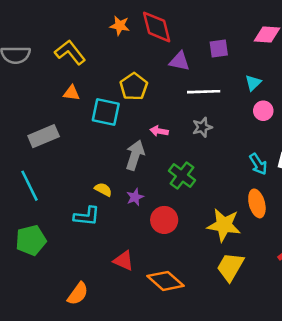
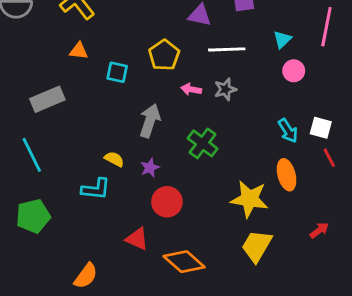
yellow pentagon: (134, 87) -> (164, 55), moved
cyan square: (106, 112) -> (117, 72), size x0.7
pink arrow: (159, 131) -> (191, 89), moved
red circle: (164, 220) -> (167, 202), moved

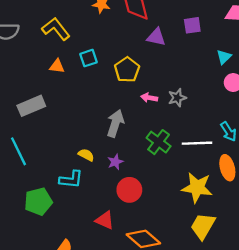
white line: (227, 49) -> (197, 143), moved
cyan square: (117, 72) -> (89, 58), moved, turned -30
green pentagon: (33, 216) -> (38, 202), moved

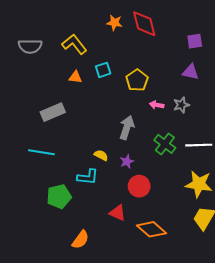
purple triangle: (156, 37) -> (191, 72), moved
cyan line: (19, 151) -> (41, 152), turned -55

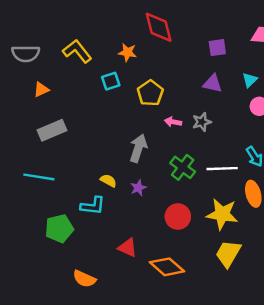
orange star: (114, 23) -> (127, 52), moved
orange triangle: (75, 77) -> (41, 90), moved, turned -32
red circle: (139, 186) -> (178, 217), moved
orange semicircle: (81, 240) -> (84, 279), turned 78

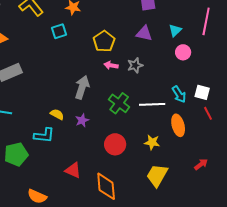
yellow pentagon: (150, 93) -> (104, 41), moved
yellow star: (222, 214) -> (152, 142), size x0.6
orange diamond: (167, 267) -> (106, 186), turned 44

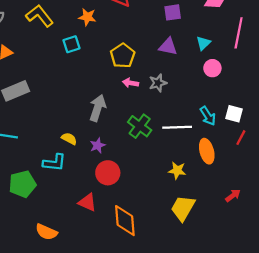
red line: (208, 113) -> (241, 138), turned 56
red circle: (115, 144) -> (108, 173), moved

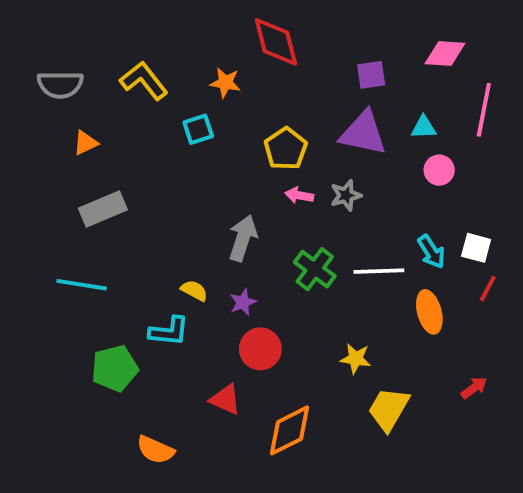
cyan triangle: (203, 43) -> (424, 127), turned 42
purple triangle: (168, 47) -> (363, 133), size x1.5
yellow star: (177, 171) -> (356, 359), moved
orange diamond: (125, 221) -> (289, 430), turned 68

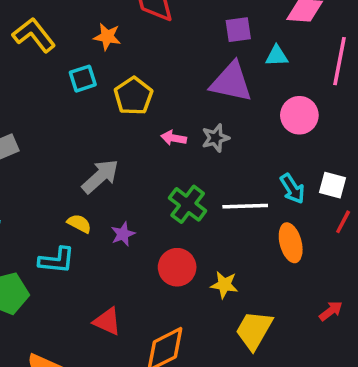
cyan triangle: (424, 127) -> (277, 56), moved
yellow pentagon: (286, 149) -> (133, 96), moved
pink circle: (439, 170) -> (299, 115), size x1.4
gray arrow: (243, 238) -> (100, 176), moved, turned 30
red circle: (260, 349) -> (177, 267), moved

